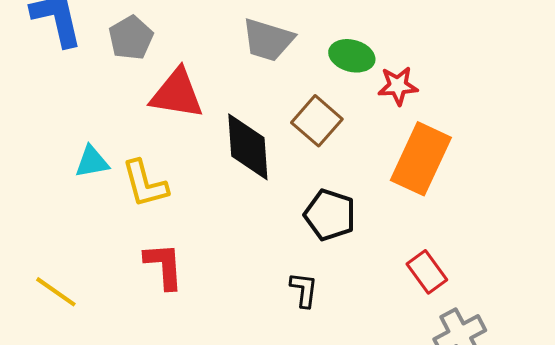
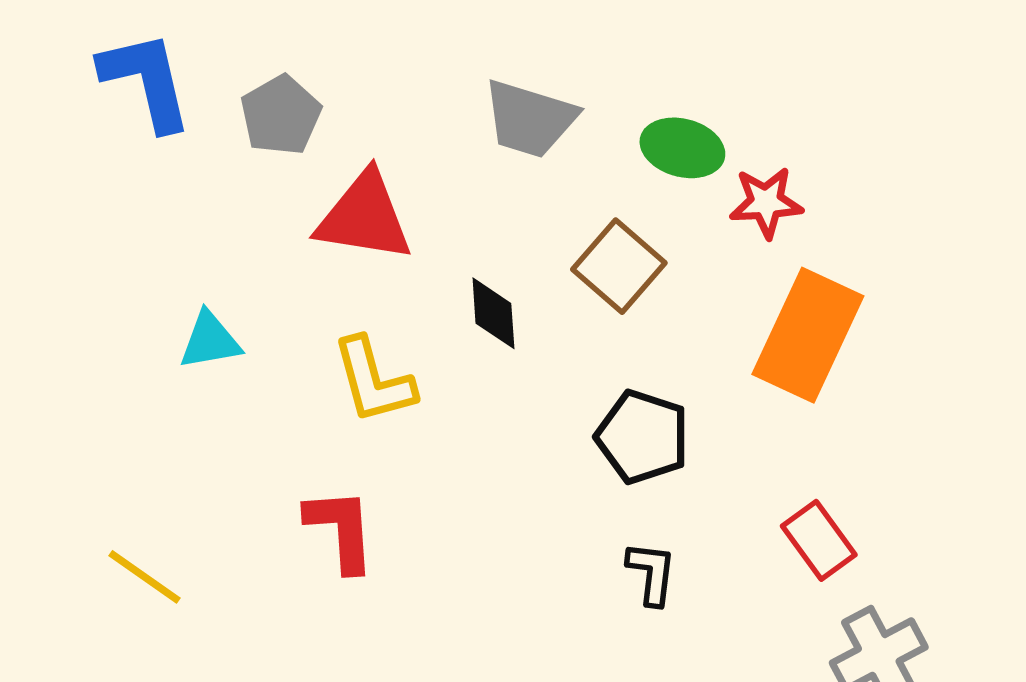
black diamond: (248, 147) -> (493, 313), size x0.6
yellow L-shape: (145, 184) -> (373, 381), moved
black L-shape: (304, 290) -> (652, 573), moved

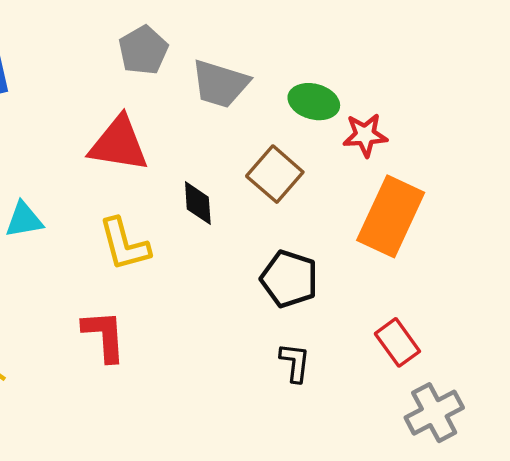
gray pentagon: (281, 115) -> (143, 50), moved

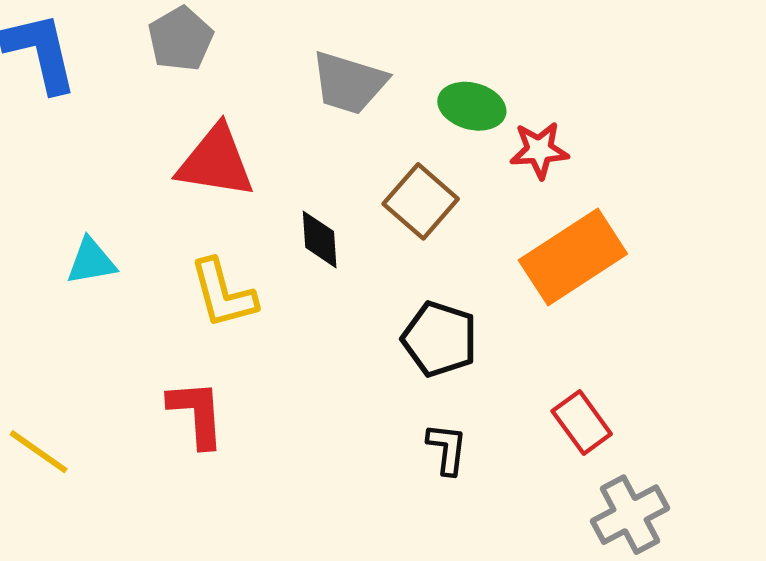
gray pentagon: (143, 50) -> (181, 39), moved
orange rectangle: (391, 216) -> (573, 257), turned 32

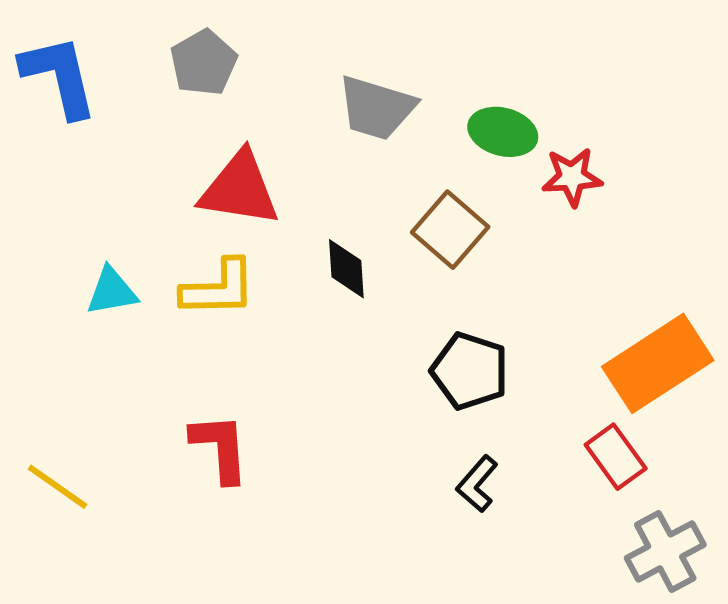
orange rectangle: (573, 257) -> (658, 363), moved
yellow L-shape: (223, 294) -> (219, 288), moved, turned -76
black L-shape: (447, 449) -> (477, 484), turned -146

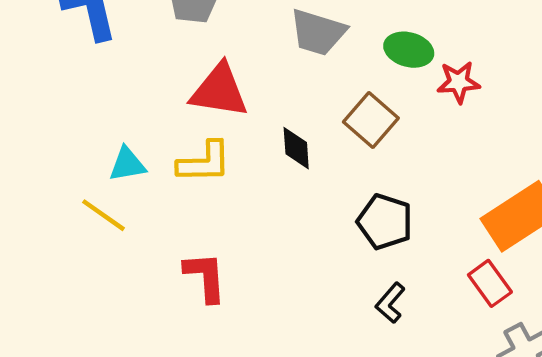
yellow line: (58, 487) -> (104, 215), moved

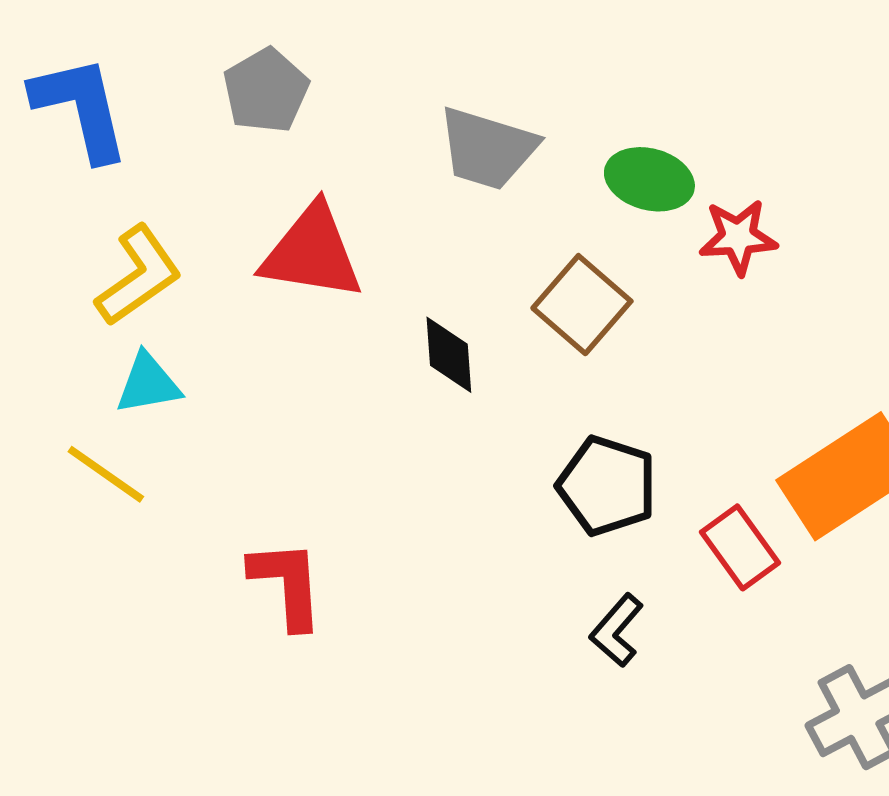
yellow L-shape: (204, 162) -> (139, 276), moved, turned -34
red rectangle: (490, 283) -> (740, 547), moved

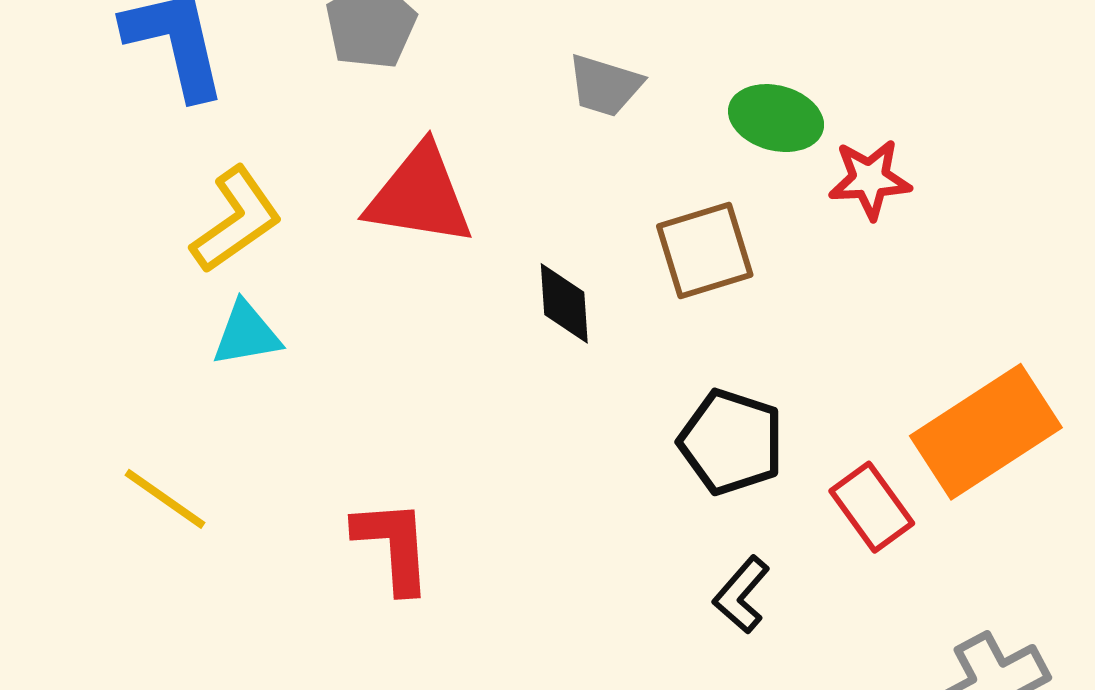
gray trapezoid: (487, 148) -> (605, 85), size x0.7
brown square: (582, 305) -> (705, 250), turned 32
yellow line: (106, 474) -> (165, 499), moved

